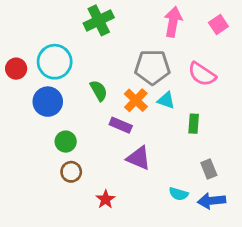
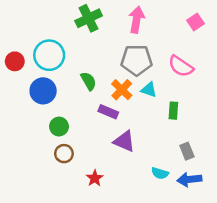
pink arrow: (173, 22) -> (137, 20), moved

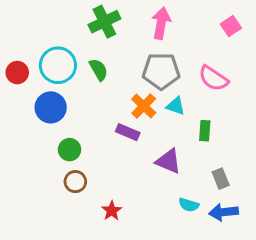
green semicircle: (89, 81) -> (99, 70), moved
purple triangle: (124, 141) -> (168, 161), moved

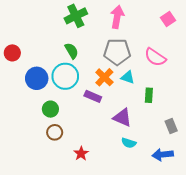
cyan circle: (58, 65) -> (65, 76), moved
gray rectangle: (221, 179) -> (171, 126), moved
cyan semicircle: (189, 205) -> (129, 143), moved

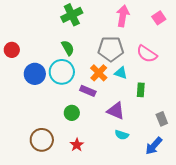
pink arrow: (117, 17) -> (123, 16), moved
green circle: (50, 109) -> (72, 113), moved
brown circle: (55, 132) -> (42, 140), moved, size x1.5
blue arrow: (163, 155) -> (154, 146), turned -42

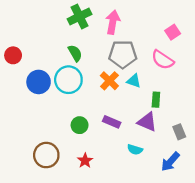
pink arrow: (123, 16) -> (113, 22), moved
pink square: (159, 18) -> (173, 32), moved
purple rectangle: (88, 91) -> (112, 122), moved
purple triangle: (116, 111) -> (147, 122), moved

